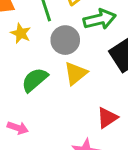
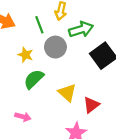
yellow star: (21, 33) -> (25, 55), moved
yellow triangle: (76, 73) -> (67, 93), moved, turned -36

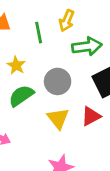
gray circle: (55, 47) -> (58, 81), moved
red triangle: (91, 105) -> (91, 116), moved

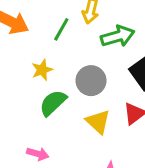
green line: (39, 33) -> (61, 29), turned 50
yellow star: (16, 65) -> (42, 70), turned 30

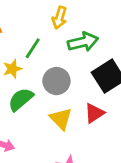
green line: (61, 29) -> (33, 48), moved

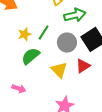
green line: (33, 48) -> (44, 32), moved
gray circle: (56, 81) -> (67, 43), moved

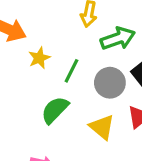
yellow star: (25, 34) -> (39, 58), moved

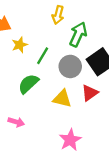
green arrow: (118, 38) -> (78, 34), turned -50
yellow triangle: (102, 127) -> (62, 99), turned -30

